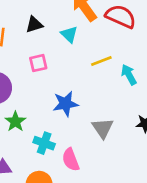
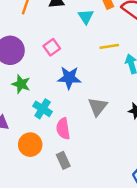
pink square: (38, 63) -> (52, 47), moved, turned -35
green star: (15, 122) -> (21, 84), turned -30

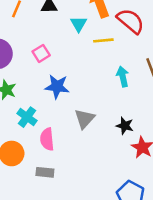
yellow line: (109, 46) -> (103, 40), moved
gray rectangle: (63, 160) -> (45, 172), turned -63

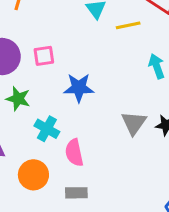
pink square: (41, 53) -> (44, 56), moved, turned 30
gray triangle: (85, 119) -> (134, 123), moved

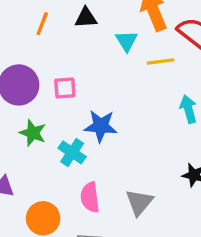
gray triangle: (134, 123) -> (139, 202), moved
cyan cross: (47, 129) -> (72, 152), moved

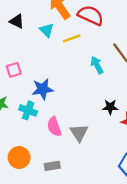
black triangle: (86, 18) -> (17, 21), turned 42
pink semicircle: (90, 197) -> (54, 127), moved

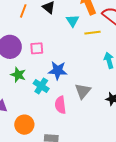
gray triangle: (79, 133) -> (83, 91), moved

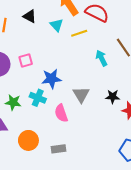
green star: (18, 75) -> (13, 102), moved

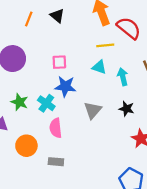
cyan triangle: (57, 25) -> (99, 67), moved, turned -40
pink square: (26, 60) -> (59, 62), moved
black star: (113, 97) -> (127, 109), moved
pink semicircle: (61, 113) -> (56, 128), moved

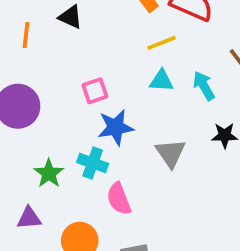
green star: (20, 102) -> (49, 173), turned 30

